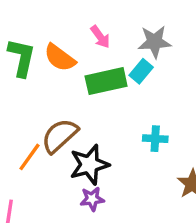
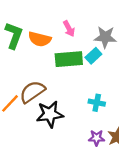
orange semicircle: (60, 58) -> (40, 39), turned -30
purple star: (92, 199) -> (97, 138), moved

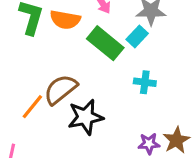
green rectangle: (69, 59) -> (105, 43), turned 48
cyan cross: (97, 103) -> (145, 82), moved

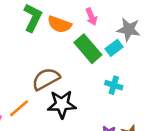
orange line: (32, 107) -> (19, 108), moved

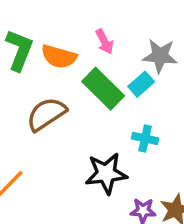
brown semicircle: (46, 79) -> (46, 114), moved
black star: (62, 104) -> (106, 173), moved

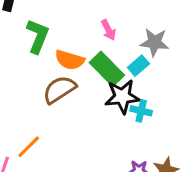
orange semicircle: (59, 57) -> (70, 60), moved
black star: (106, 173) -> (122, 97), moved

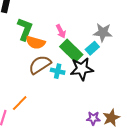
pink arrow: (108, 30) -> (61, 31), moved
orange semicircle: (70, 60) -> (35, 43), moved
cyan cross: (141, 111) -> (58, 71), moved

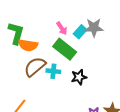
pink arrow: (61, 31) -> (62, 28), moved
cyan rectangle: (92, 48) -> (80, 32), moved
black star: (82, 69) -> (79, 77), moved, size x0.7

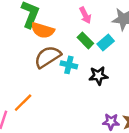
cyan rectangle: (80, 32) -> (106, 42), moved
green rectangle: (65, 49) -> (85, 40), size x0.6

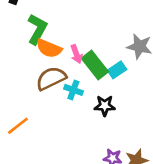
pink arrow: (85, 15) -> (76, 54), moved
green rectangle: (85, 40) -> (95, 65), size x1.5

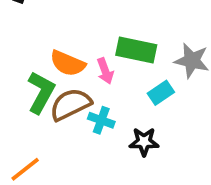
green L-shape: (37, 29) -> (41, 92), moved
green rectangle: (95, 65) -> (136, 50), moved, turned -40

